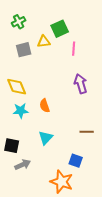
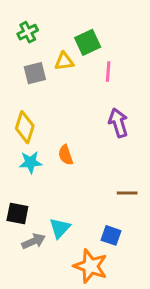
yellow diamond: (17, 87) -> (25, 127), turned 40
cyan triangle: (46, 138) -> (60, 228), moved

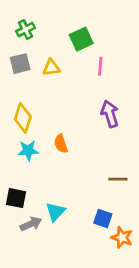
yellow triangle: (64, 61) -> (51, 68), moved
gray square: (35, 73) -> (20, 64), moved
orange star: (91, 266) -> (122, 238), moved, size x0.7

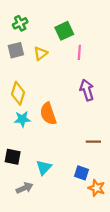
yellow triangle: (51, 68) -> (41, 53), turned -32
orange semicircle: (61, 144) -> (48, 114), size x1.5
gray arrow: (31, 224) -> (24, 188), moved

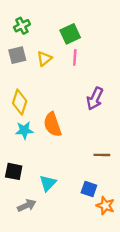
pink line: (79, 52) -> (75, 57), moved
purple arrow: (87, 90) -> (95, 99), turned -138

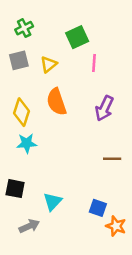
pink line: (75, 57) -> (94, 63), moved
orange semicircle: (53, 124) -> (56, 102), moved
brown line: (102, 155) -> (112, 159), moved

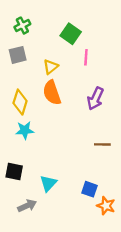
green square: (77, 37) -> (71, 34), turned -30
yellow triangle: (49, 64) -> (51, 67), moved

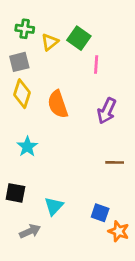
green cross: (22, 26) -> (25, 29), turned 35
yellow triangle: (51, 67) -> (50, 42), moved
yellow diamond: (20, 102) -> (22, 94), moved
cyan star: (25, 130) -> (27, 147), turned -30

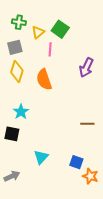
pink line: (96, 65) -> (50, 49), moved
purple arrow: (107, 111) -> (86, 67), moved
black square: (15, 193) -> (12, 134), moved
gray arrow: (30, 231) -> (12, 176), moved

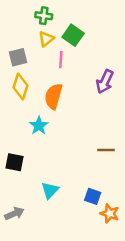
green cross: (19, 22) -> (44, 16), moved
orange semicircle: (44, 80) -> (53, 96), turned 35
cyan star: (21, 112) -> (39, 126), moved

